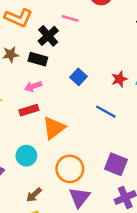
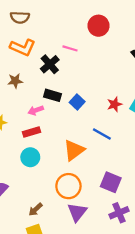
black rectangle: (38, 59) -> (52, 95), moved
orange triangle: (54, 128) -> (74, 150), moved
cyan circle: (26, 156) -> (30, 157), moved

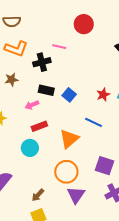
black cross: (50, 64) -> (42, 62), turned 30
red rectangle: (31, 132) -> (39, 126), moved

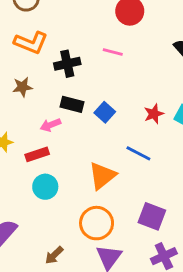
pink line: (59, 47) -> (113, 52), moved
red rectangle: (39, 126) -> (37, 154), moved

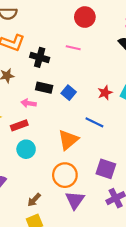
black cross: (67, 64) -> (40, 57), turned 30
pink arrow: (50, 125) -> (29, 103), turned 32

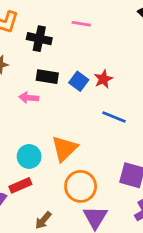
red star: (105, 93) -> (103, 79), moved
red rectangle: (19, 125) -> (20, 185), moved
orange triangle: (68, 140) -> (64, 149), moved

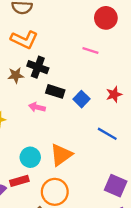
black cross: (39, 39) -> (38, 67), moved
red star: (103, 79) -> (114, 94), moved
orange circle: (81, 186) -> (55, 192), moved

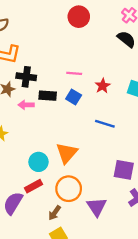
pink line: (90, 50) -> (74, 73), moved
pink arrow: (37, 107) -> (26, 105), moved

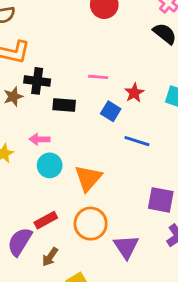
blue square: (74, 97) -> (111, 111), moved
pink arrow: (26, 105) -> (40, 139), moved
cyan circle: (38, 162) -> (50, 165), moved
brown arrow: (55, 213) -> (50, 257), moved

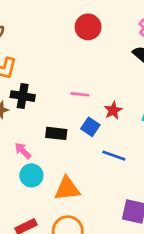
black rectangle: (64, 105) -> (56, 133), moved
pink arrow: (40, 139) -> (23, 151), turned 42
orange triangle: (88, 178) -> (67, 189), turned 40

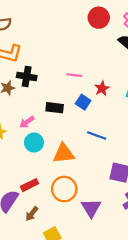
red circle: (88, 27) -> (99, 18), moved
pink arrow: (23, 151) -> (27, 122), turned -80
blue line: (114, 156) -> (97, 135), moved

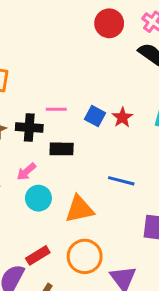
pink line: (74, 75) -> (56, 109), moved
black cross: (27, 76) -> (29, 127), moved
blue square: (83, 102) -> (95, 116), moved

